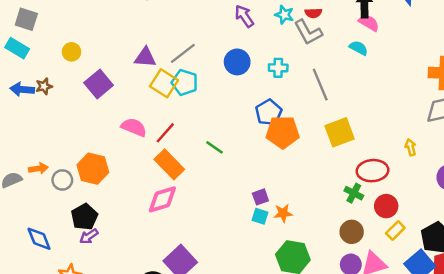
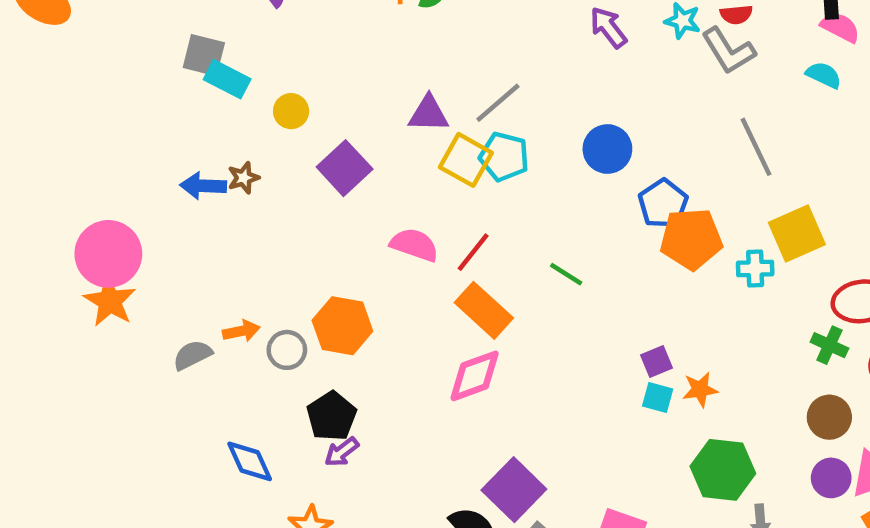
cyan rectangle: (17, 48) -> (227, 79), moved
blue circle: (237, 62) -> (607, 149), moved
cyan cross: (278, 68) -> (755, 268), moved

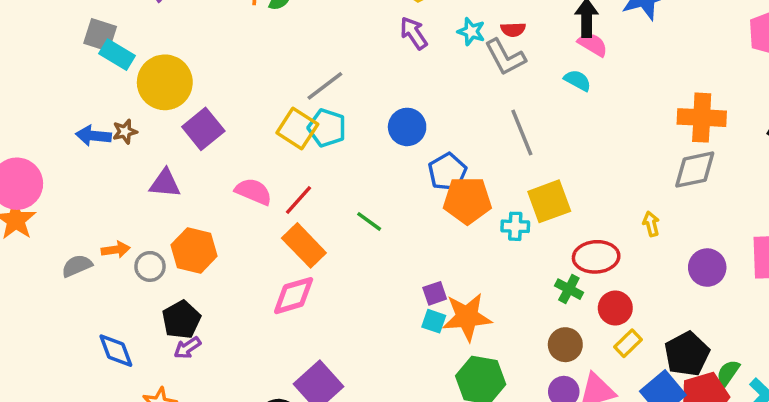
yellow circle: (291, 111) -> (165, 82), size x2.0
purple triangle: (428, 114) -> (165, 183), moved
orange star: (700, 389) -> (467, 317), size x1.8

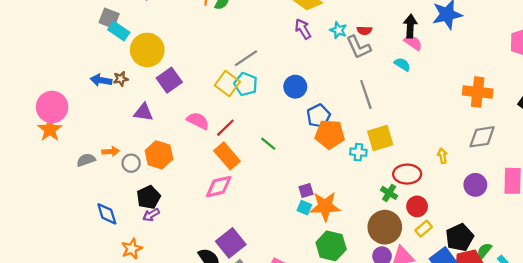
gray diamond: (695, 170) -> (482, 137), moved
brown circle: (565, 345) -> (385, 227), size x1.6

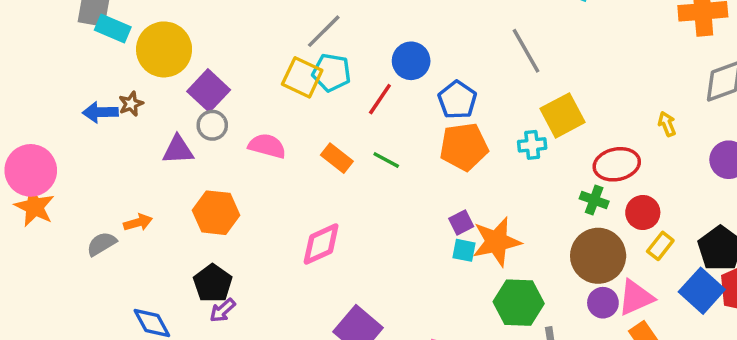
red line: (225, 128) -> (380, 99), moved
orange pentagon: (330, 134) -> (464, 147), moved
orange rectangle: (227, 156) -> (337, 158), moved, size x0.7
gray circle: (131, 163) -> (212, 125), moved

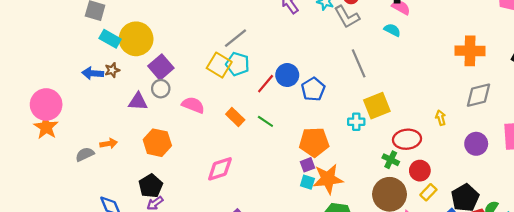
cyan rectangle: (113, 28) -> (110, 39), moved
blue circle: (411, 61) -> (287, 75), moved
orange pentagon: (464, 147) -> (314, 142), moved

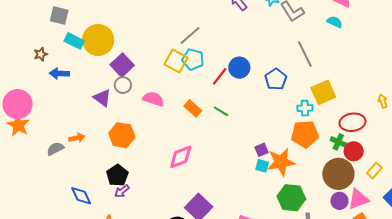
brown star: (112, 70) -> (41, 54), moved
blue pentagon: (313, 89) -> (276, 79), moved
purple triangle: (138, 102) -> (102, 98), turned 36
orange pentagon: (314, 142) -> (305, 134), moved
red circle: (420, 171) -> (354, 151), moved

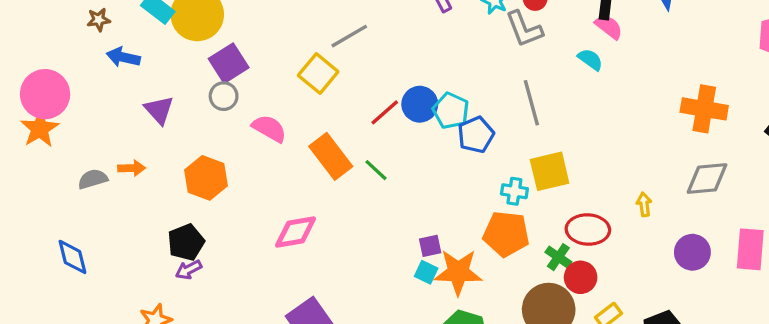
cyan pentagon: (193, 59) -> (451, 111), moved
purple triangle: (102, 98) -> (159, 110), moved
orange rectangle: (193, 108) -> (331, 156), size x1.5
blue diamond: (81, 196) -> (72, 257), moved

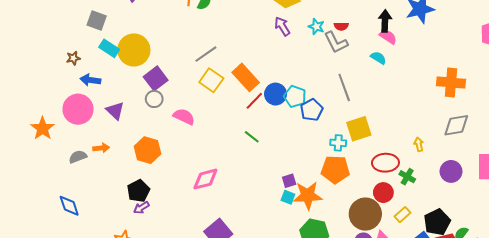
gray line: (349, 36) -> (206, 54), moved
pink circle: (45, 94) -> (78, 109), moved
orange rectangle: (331, 156) -> (246, 77), moved
green cross: (558, 257) -> (407, 177), moved

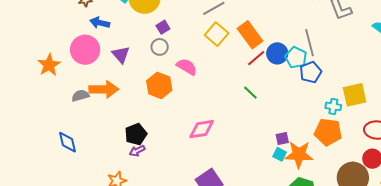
purple square: (156, 78) -> (163, 27), size x0.6
gray line: (344, 87) -> (309, 43), moved
orange arrow: (101, 148) -> (104, 89), size x1.8
orange hexagon: (148, 150) -> (159, 85), moved

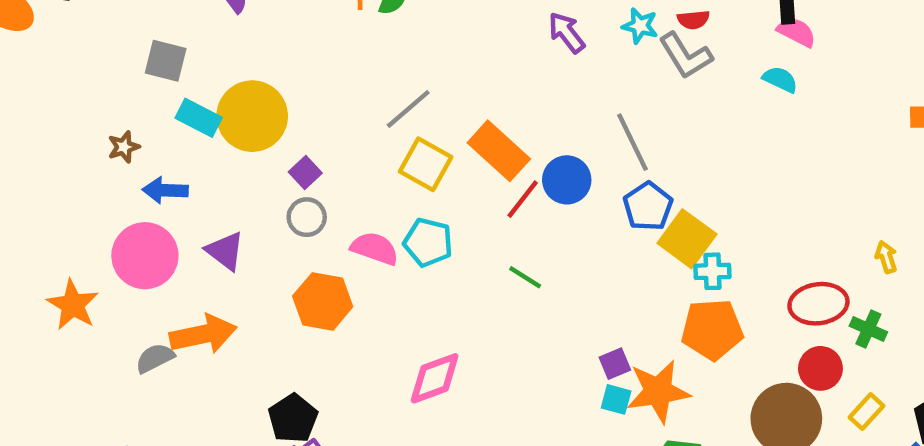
cyan pentagon: (296, 58) -> (428, 242), moved
yellow square: (355, 95) -> (687, 239), moved, turned -30

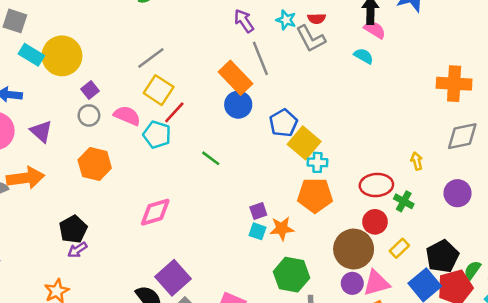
gray line: (633, 142) -> (260, 58), moved
orange rectangle: (499, 151) -> (235, 78), moved
red line: (523, 199) -> (174, 112), moved
pink semicircle: (375, 248) -> (127, 116), moved
orange star: (658, 391) -> (282, 228), size x0.7

